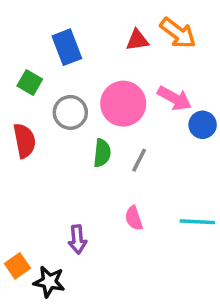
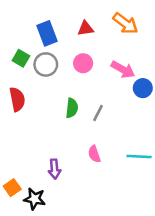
red triangle: (137, 40) -> (86, 28), moved
pink circle: (123, 104) -> (83, 63), moved, size x0.6
gray circle: (70, 112) -> (46, 64), moved

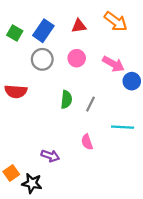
blue rectangle: (47, 33) -> (43, 31), turned 55
green square: (21, 58) -> (15, 33), moved
red semicircle: (17, 99) -> (16, 91), turned 105
cyan line: (139, 157) -> (123, 127), moved
purple arrow: (54, 169) -> (50, 156), turned -66

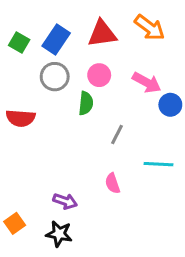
red triangle: (79, 26) -> (102, 34), size x1.5
green semicircle: (66, 100) -> (86, 103), moved
black star: (32, 183) -> (59, 234), moved

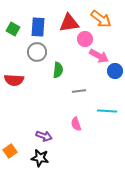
blue rectangle: (56, 40) -> (38, 27), turned -30
pink circle: (99, 75) -> (85, 39), moved
gray line: (117, 134) -> (79, 91), turned 56

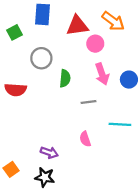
blue rectangle: (38, 27) -> (42, 14), moved
green square: (13, 29) -> (14, 32), turned 32
pink arrow: (99, 56) -> (102, 74), moved, turned 42

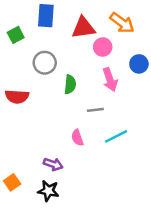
blue circle: (129, 80) -> (139, 64), moved
cyan line: (120, 124) -> (116, 136), moved, turned -30
pink semicircle: (85, 139) -> (77, 138), moved

